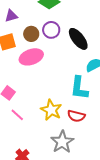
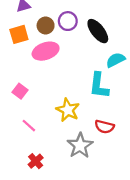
pink line: (17, 115) -> (29, 126), moved
red semicircle: (76, 116) -> (104, 127), moved

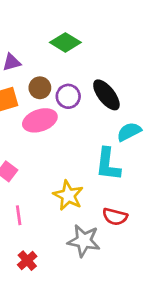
purple circle: (68, 21) -> (68, 96), moved
pink line: (29, 126) -> (19, 215), turned 40
gray star: (80, 146) -> (84, 241), turned -30

